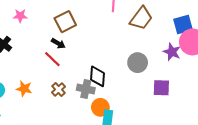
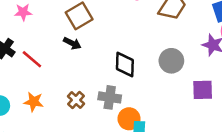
red line: (52, 59) -> (32, 59), moved
black diamond: (97, 76) -> (125, 65), moved

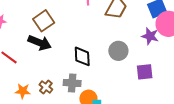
black arrow: (72, 43) -> (40, 43), size x1.6
orange star: (34, 102) -> (23, 91), moved

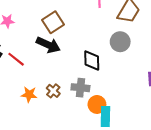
gray circle: (118, 51) -> (120, 42), moved

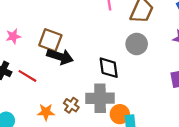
brown square: (53, 22) -> (50, 40), moved, turned -30
gray cross: (80, 88) -> (100, 98), size x1.4

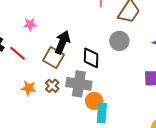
pink star: (13, 36) -> (30, 24), moved
brown square: (50, 40) -> (54, 58), moved
black arrow: (60, 57) -> (62, 42), moved, turned -95

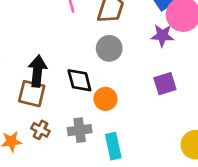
gray cross: (79, 84) -> (80, 130), moved, size x0.7
orange circle: (94, 101) -> (105, 99), moved

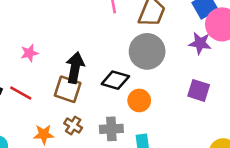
gray circle: (109, 48) -> (147, 51), size x1.4
black diamond: (79, 80) -> (115, 80), turned -64
purple square: (165, 84) -> (199, 90), turned 30

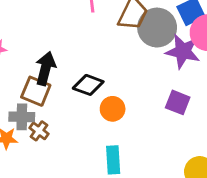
purple star: (200, 43) -> (183, 51), size x1.4
gray circle: (147, 51) -> (157, 28), moved
gray cross: (111, 129) -> (22, 117), moved

